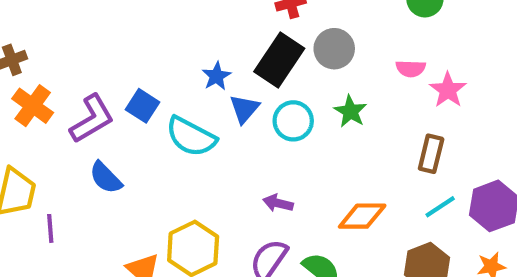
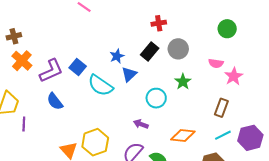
black rectangle: (279, 60) -> (150, 52), size x0.7
cyan circle: (293, 121) -> (156, 98), moved

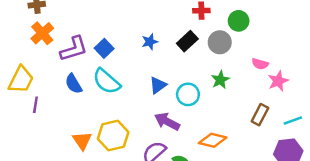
green circle: (227, 29) -> (239, 21), moved
blue triangle: (129, 74) -> (158, 85), moved
cyan semicircle: (101, 85) -> (107, 81), moved
purple arrow: (141, 124) -> (167, 122), size x1.5
cyan line: (223, 135) -> (293, 121), moved

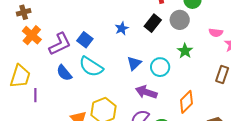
orange diamond: (213, 140) -> (186, 102), turned -50

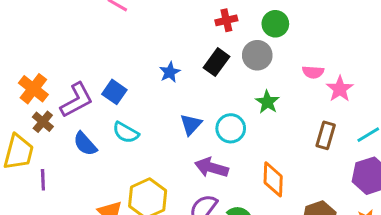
brown cross: (24, 12) -> (43, 122), moved, turned -32
cyan semicircle: (91, 67) -> (126, 133), size x0.7
orange diamond: (186, 102) -> (273, 179), turned -40

